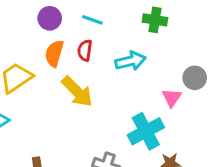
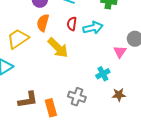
red semicircle: (85, 50) -> (72, 24), moved
cyan cross: (146, 131) -> (103, 74), size x0.6

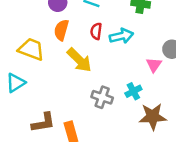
yellow trapezoid: (18, 39) -> (31, 49), turned 55
brown star: (119, 95) -> (153, 117), size x1.6
gray cross: (77, 97) -> (102, 97), moved

